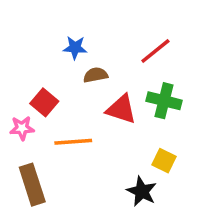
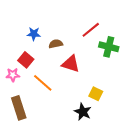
blue star: (75, 48) -> (34, 34), moved
green cross: (164, 101) -> (109, 47), moved
orange line: (73, 142) -> (43, 83), turned 45

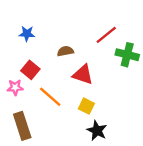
blue star: (34, 34) -> (27, 34), moved
yellow square: (96, 94) -> (86, 106), moved

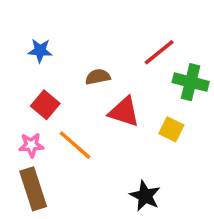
pink star: (15, 87) -> (31, 145), moved
yellow square: (86, 106) -> (171, 129), moved

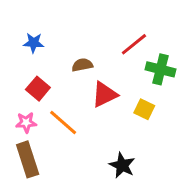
red triangle: (124, 112) -> (104, 94), turned -44

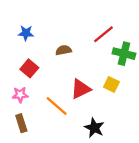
red triangle: (104, 94) -> (81, 89), moved
orange line: (63, 122) -> (57, 106), moved
brown rectangle: (28, 159) -> (21, 123), size x0.7

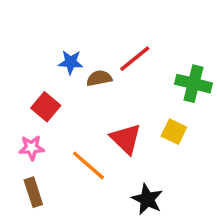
blue star: (26, 33) -> (71, 62), moved
red line: (103, 34) -> (135, 59), moved
red triangle: (81, 89) -> (126, 139), turned -50

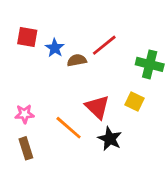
blue star: (71, 62) -> (55, 48), turned 30
red square: (46, 107) -> (27, 37), moved, turned -30
black star: (147, 199) -> (110, 139), moved

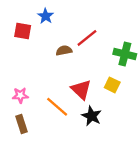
blue star: (55, 48) -> (46, 16), moved

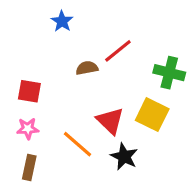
red square: (23, 31) -> (29, 91), moved
yellow square: (112, 85) -> (152, 115), size x1.5
brown rectangle: (21, 124) -> (29, 167), turned 30

